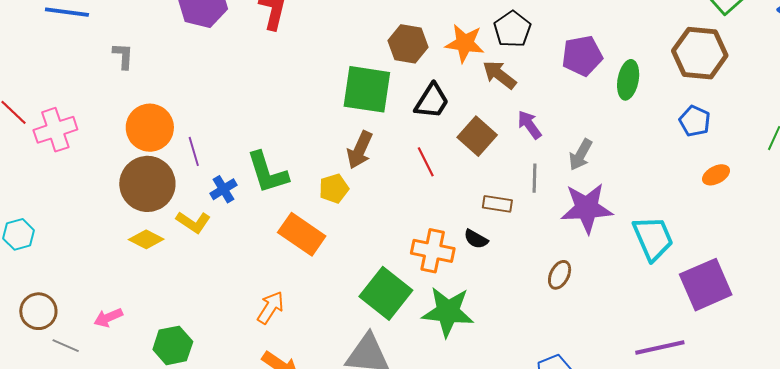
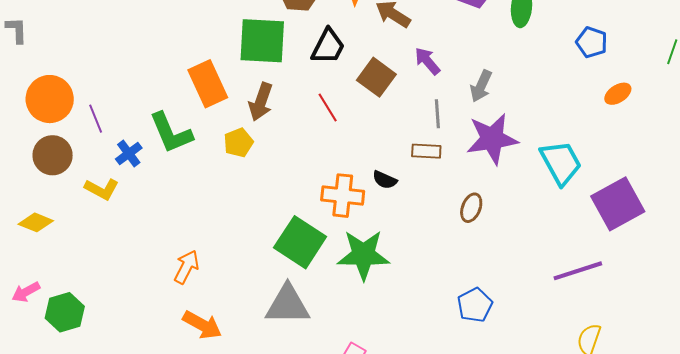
brown circle: (147, 184) -> (53, 155), size x0.7
brown rectangle: (497, 204) -> (426, 151), moved
orange rectangle: (302, 234) -> (208, 84), moved, turned 36
yellow diamond: (146, 239) -> (36, 222), moved
green hexagon: (173, 345) -> (65, 312), moved

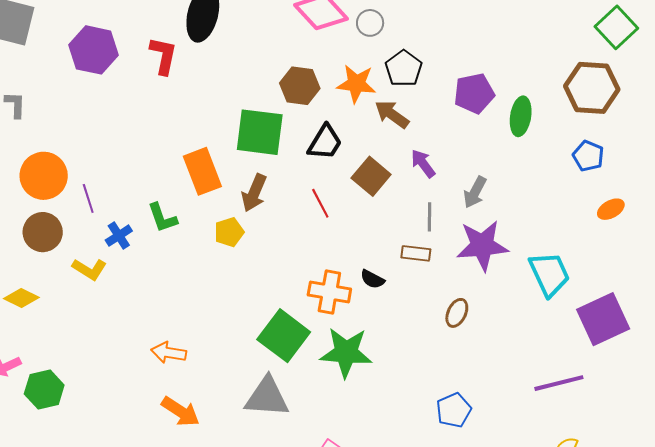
green L-shape: (171, 133) -> (162, 218), size x0.7
orange arrow: (186, 267) -> (169, 353), turned -112

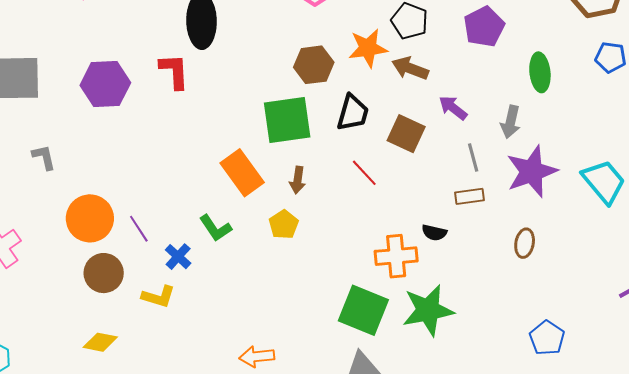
green ellipse: (521, 116) -> (540, 72), moved
brown arrow: (254, 193) -> (298, 180), size x0.7

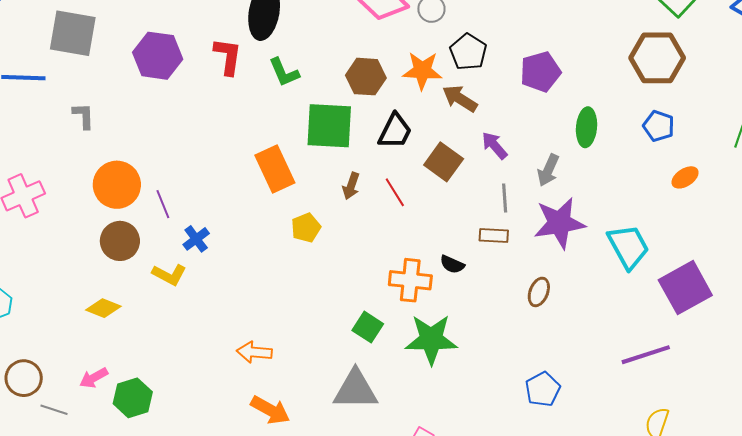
brown arrow: (298, 180) -> (351, 186), moved
green L-shape: (215, 228) -> (284, 72), moved
green square: (363, 310) -> (368, 327), size x0.6

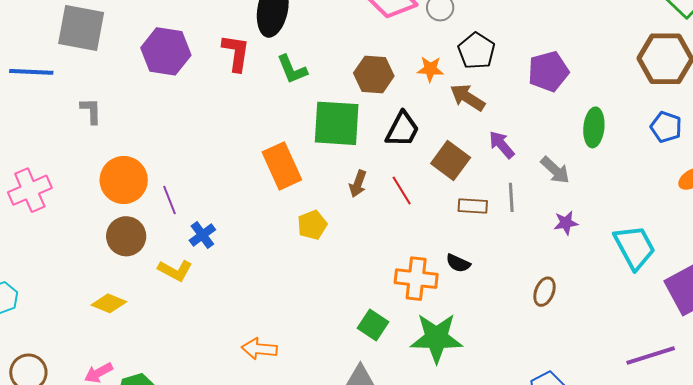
orange star: (422, 71) -> (430, 69), size x0.7
gray arrow: (548, 170) -> (555, 170), turned -72
purple star: (559, 223) -> (566, 223), size x0.5
brown rectangle: (494, 236) -> (473, 206), moved

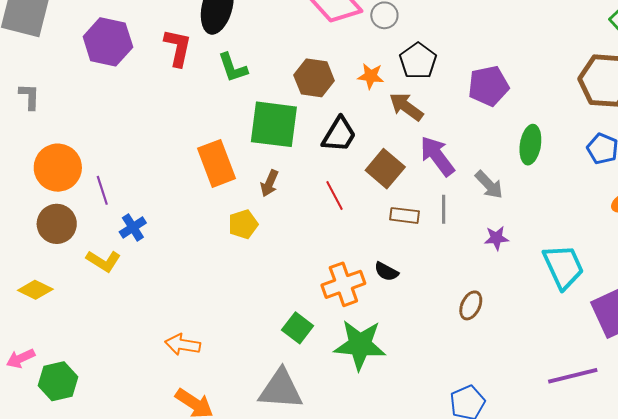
purple arrow: (502, 145) -> (437, 156), size x1.4
brown arrow: (358, 184) -> (269, 183), moved
orange cross: (416, 279) -> (343, 284), turned -30

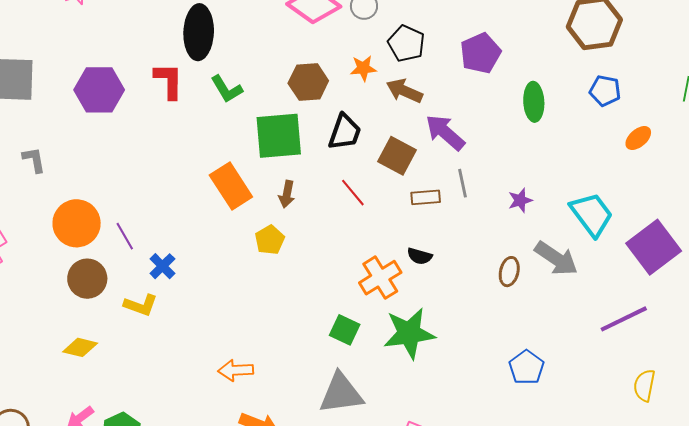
gray arrow: (489, 185) -> (556, 258), moved, size x1.4

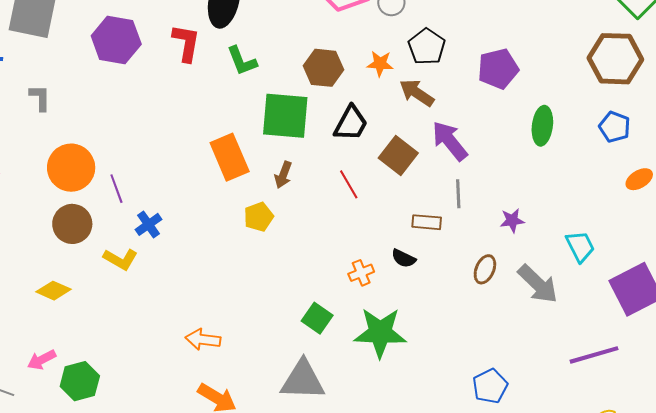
brown rectangle: (426, 197) -> (427, 222), moved
cyan trapezoid: (592, 214) -> (580, 246), size x0.7
brown ellipse: (509, 272) -> (485, 269), moved
orange cross: (380, 278) -> (361, 273), size x0.6

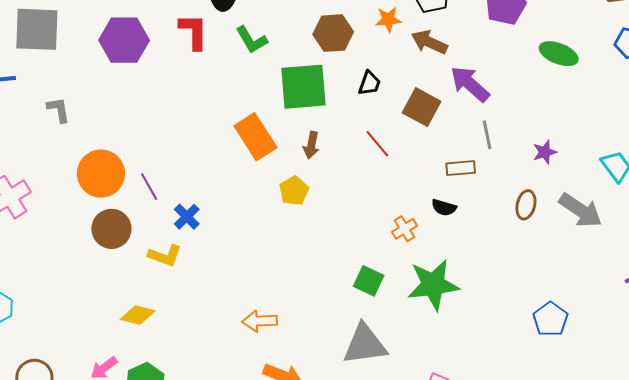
black trapezoid: (351, 123) -> (369, 83), size x0.7
green ellipse: (542, 126) -> (559, 54), turned -66
yellow diamond: (54, 291) -> (138, 315), moved

